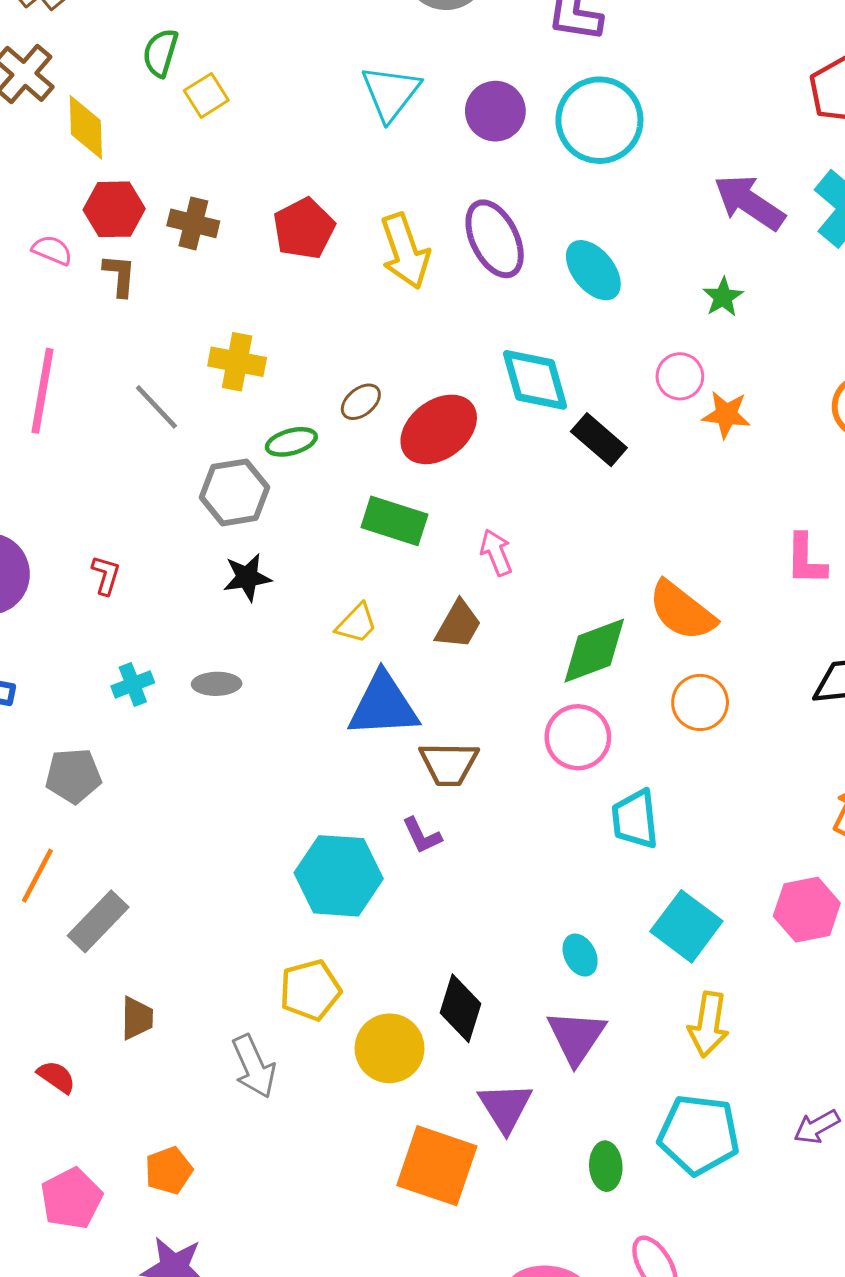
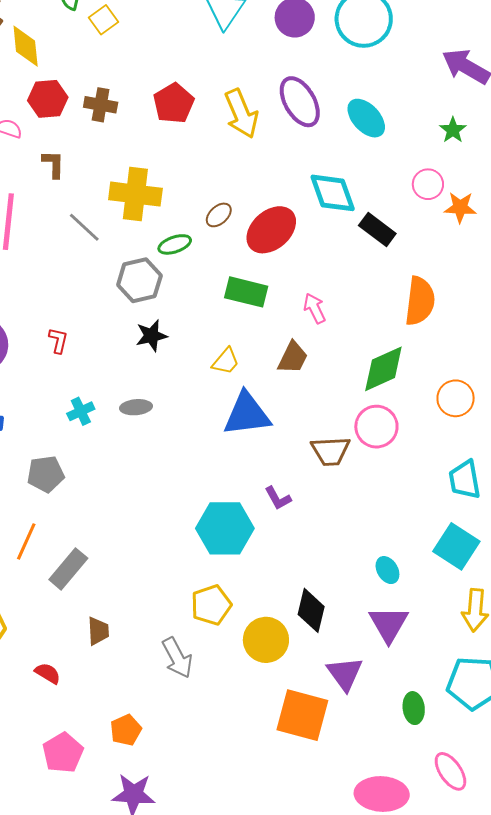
brown L-shape: (120, 275) -> (53, 164), moved
yellow cross: (237, 362) -> (135, 194), size x1.4
orange semicircle: (682, 611) -> (420, 301), moved, turned -117
brown trapezoid: (449, 764) -> (331, 451), moved
cyan trapezoid: (635, 819) -> (465, 480), moved

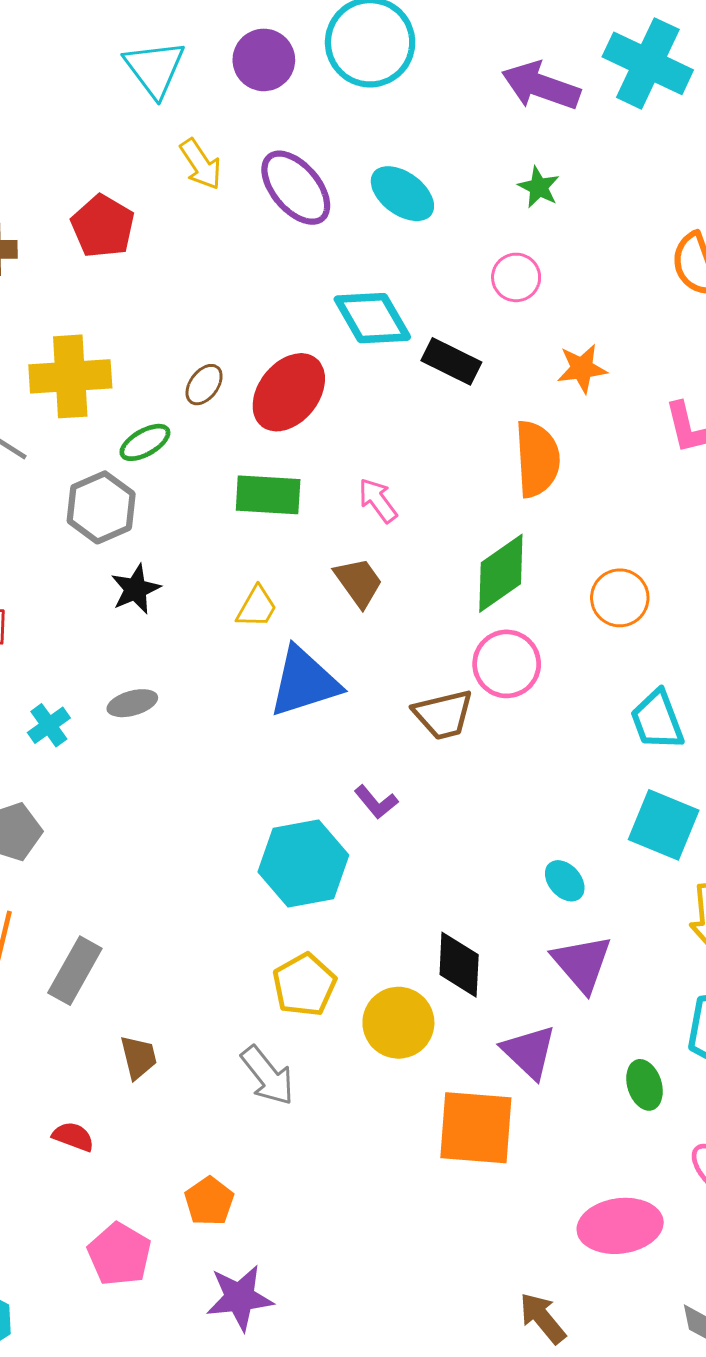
yellow arrow: (241, 114) -> (201, 164), moved, size x0.7
orange star: (460, 207) -> (582, 368), moved
brown trapezoid: (293, 358) -> (359, 582), turned -51

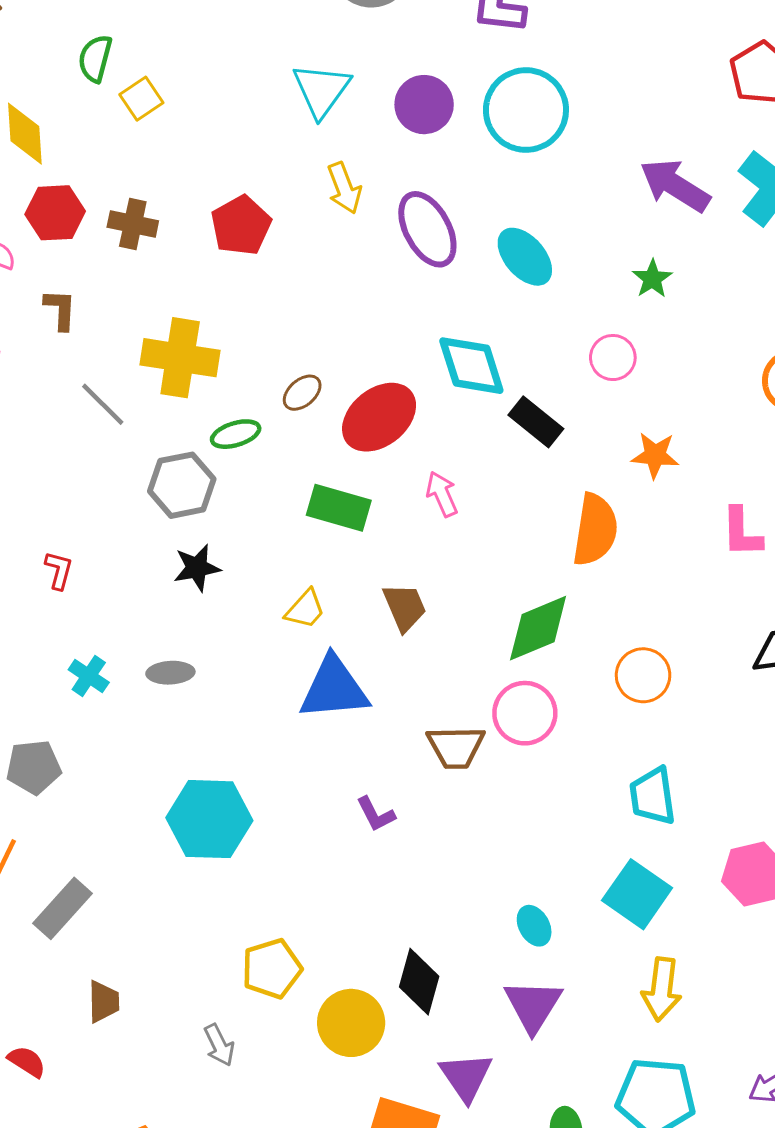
pink arrow: (378, 500) -> (442, 494), moved
cyan cross: (49, 725) -> (89, 676), turned -33
cyan hexagon: (303, 864) -> (209, 819), moved
gray arrow: (268, 1076) -> (219, 1045), size x0.7

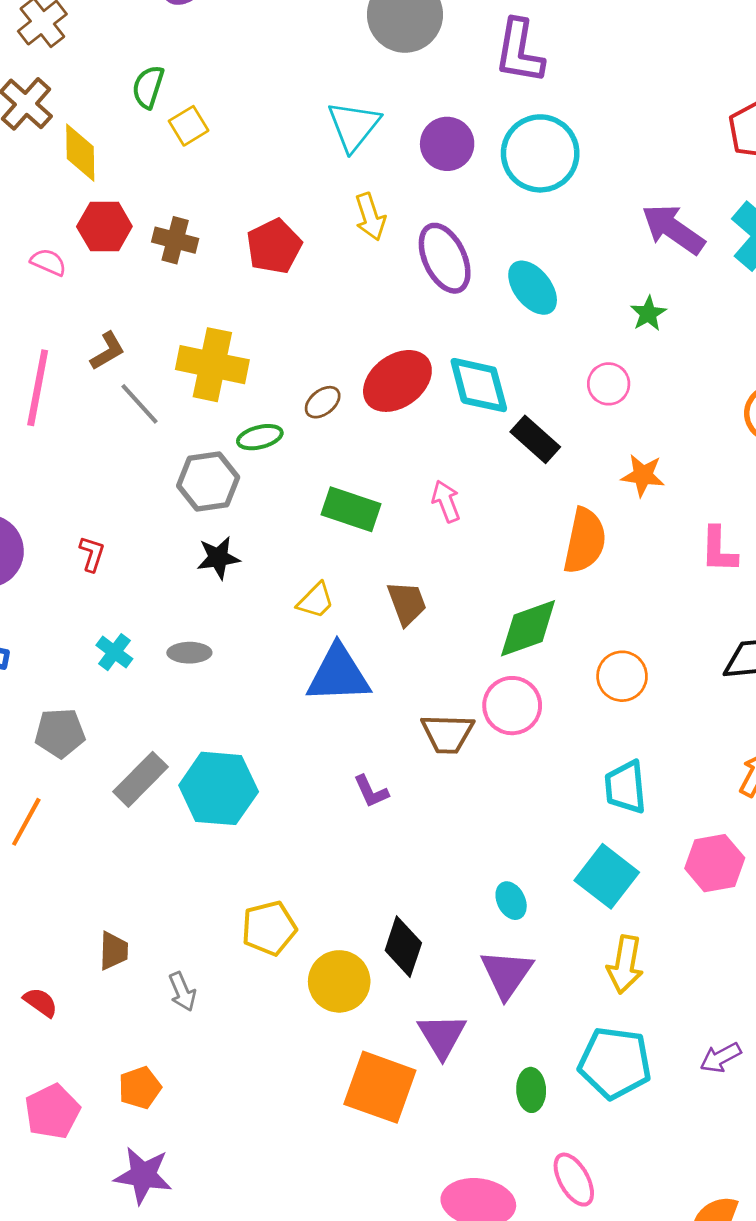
brown L-shape: (60, 309) -> (108, 351), moved, turned 54
red ellipse: (379, 417) -> (397, 381), moved
gray rectangle: (62, 908) -> (140, 779), moved
gray arrow: (219, 1045) -> (182, 992), moved

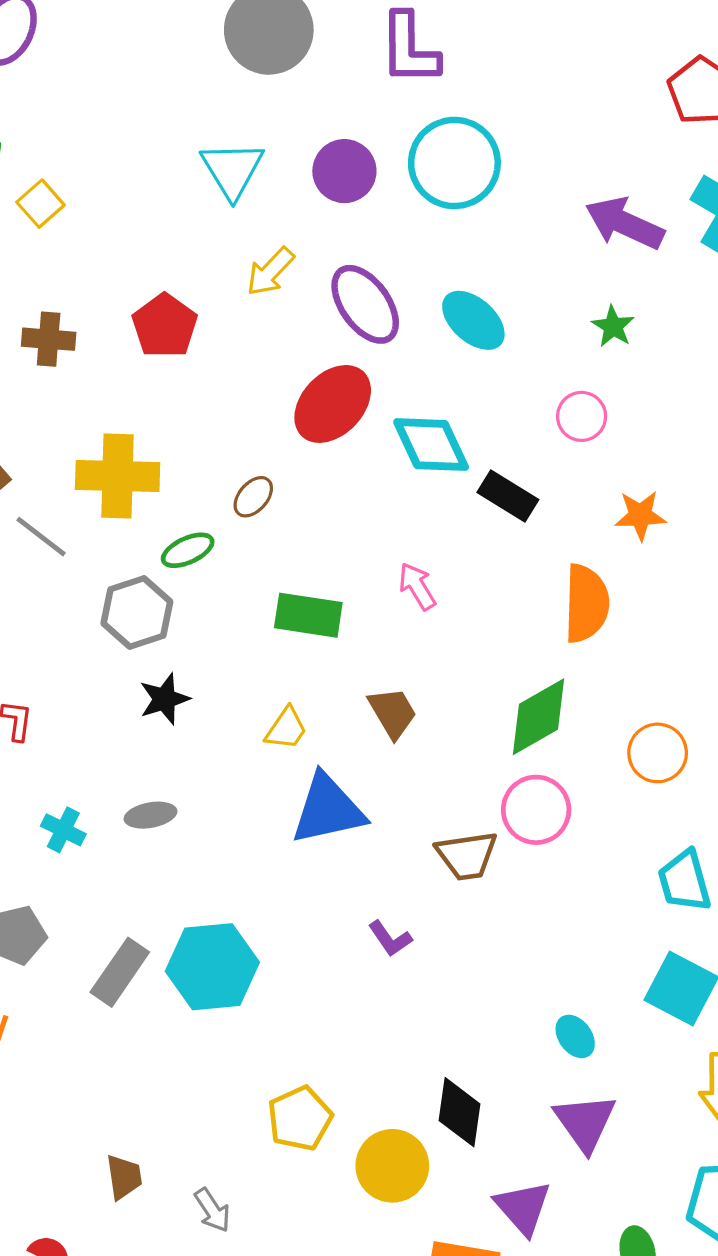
yellow arrow: (370, 217) -> (270, 272), turned 72
red ellipse: (397, 381) -> (333, 404), moved

